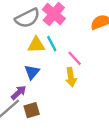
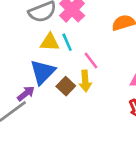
blue triangle: (32, 72) -> (43, 72), size x1.5
brown square: (32, 110) -> (66, 86), moved, turned -35

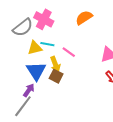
cyan line: (67, 42) -> (47, 44), turned -40
yellow arrow: (85, 81) -> (55, 64), moved

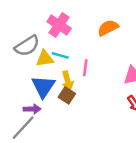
gray semicircle: (23, 27) -> (27, 46), moved
pink line: (69, 52) -> (85, 68), turned 56
purple arrow: (29, 90) -> (32, 109), turned 48

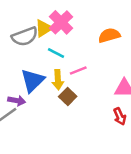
yellow triangle: (45, 58) -> (44, 28), moved, turned -36
pink line: (85, 68) -> (78, 71), turned 49
brown square: (67, 95) -> (68, 96), moved

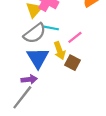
gray semicircle: (25, 36) -> (35, 33), moved

